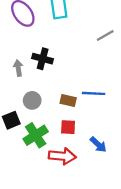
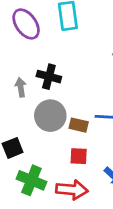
gray circle: (32, 100) -> (50, 116), moved, size x1.5
green cross: (36, 135) -> (31, 180), moved, turned -35

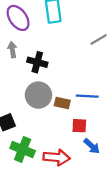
gray arrow: (21, 87) -> (12, 50), moved
red square: (79, 156) -> (79, 126), moved

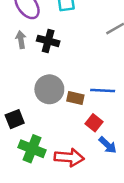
black cross: (37, 62) -> (48, 41), moved
red square: (79, 126) -> (94, 123), turned 35

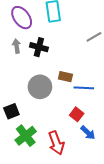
brown rectangle: (75, 98) -> (65, 77), moved
green cross: (32, 149) -> (26, 136), turned 30
red arrow: (69, 157) -> (56, 143), turned 65

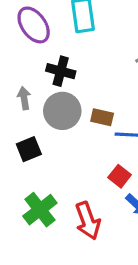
gray arrow: (17, 46) -> (24, 98), moved
gray circle: (40, 87) -> (62, 111), moved
black square: (11, 111) -> (29, 149), moved

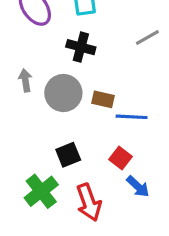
black cross: (61, 71) -> (81, 47), moved
black square: (29, 149) -> (68, 155), moved

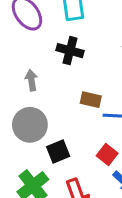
gray arrow: (25, 80) -> (31, 80), moved
gray circle: (63, 93) -> (30, 125), moved

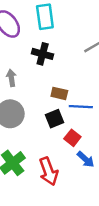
black square: (58, 152) -> (54, 119), moved

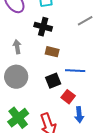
brown rectangle: (59, 93) -> (52, 52), moved
blue arrow: (86, 159) -> (79, 115), turned 42

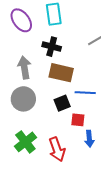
gray arrow: (17, 47) -> (24, 68), size x1.5
brown rectangle: (52, 52) -> (61, 73), size x1.6
red square: (68, 97) -> (78, 120), turned -32

